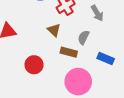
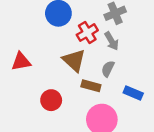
gray arrow: (97, 13) -> (111, 41), moved
brown triangle: (54, 30) -> (74, 60), size x1.5

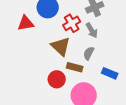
red triangle: (21, 62) -> (26, 23), moved
red circle: (51, 100) -> (57, 79), moved

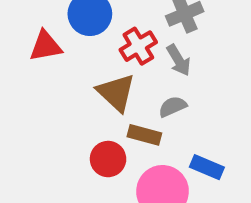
gray semicircle: (89, 53) -> (173, 107), turned 40
blue rectangle: (110, 73) -> (207, 167), moved

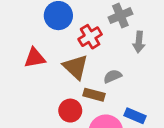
red triangle: (46, 46) -> (35, 58), moved
gray arrow: (179, 60) -> (139, 42), moved, turned 36

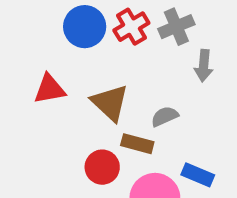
red cross: (90, 37) -> (131, 27), moved

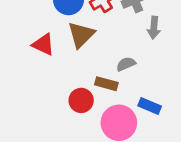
red triangle: (50, 89) -> (43, 44), turned 35
brown triangle: (110, 103) -> (81, 35), moved, turned 32

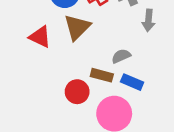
blue rectangle: (150, 106) -> (132, 82), moved

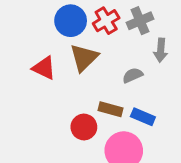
gray semicircle: (121, 56) -> (133, 75), moved

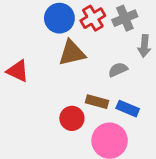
brown triangle: (84, 58) -> (72, 53), turned 32
red triangle: (44, 68) -> (18, 71), moved

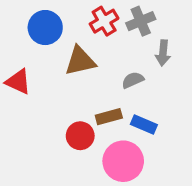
blue circle: (59, 18) -> (45, 28), moved
brown rectangle: (97, 102) -> (109, 117), turned -30

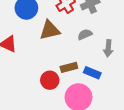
gray arrow: (163, 53) -> (108, 48), moved
gray semicircle: (133, 80) -> (85, 34), moved

